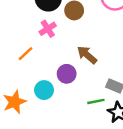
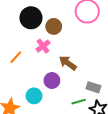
pink cross: (48, 29) -> (43, 46), moved
orange line: (25, 54) -> (16, 57), moved

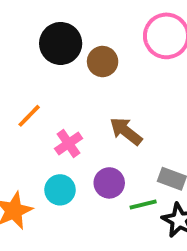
pink cross: (43, 46) -> (69, 144), moved
purple circle: (52, 81) -> (109, 183), moved

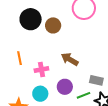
orange line: (29, 116) -> (19, 58), turned -48
pink cross: (69, 144) -> (41, 70), turned 32

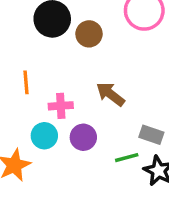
purple circle: (65, 87) -> (83, 137), moved
cyan circle: (40, 94) -> (44, 136), moved

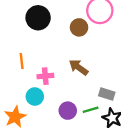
brown circle: (89, 34) -> (79, 27), moved
purple circle: (83, 137) -> (68, 111), moved

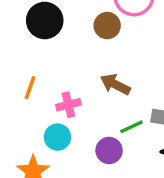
orange line: (22, 61) -> (30, 88), turned 35
green line: (91, 110) -> (131, 127), moved

